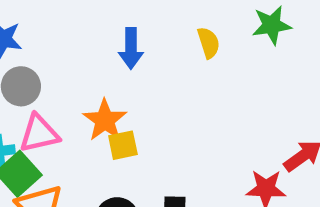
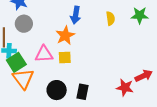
orange star: (105, 120) -> (65, 35), moved
pink triangle: (39, 134) -> (44, 54), moved

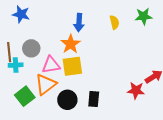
gray circle: (24, 24) -> (31, 48), moved
yellow square: (65, 57) -> (72, 66), size x1.5
green square: (16, 62) -> (25, 96), moved
orange triangle: (23, 79) -> (46, 84), moved, turned 35

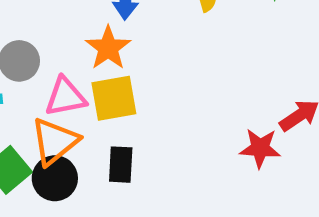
black rectangle: (94, 99) -> (121, 165), moved
black circle: (67, 100) -> (55, 178), moved

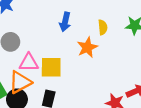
orange star: (108, 48) -> (87, 47), moved

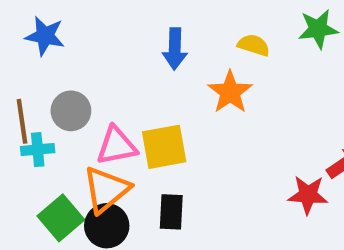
yellow semicircle: (103, 27) -> (254, 45), turned -56

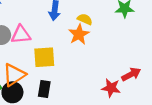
yellow semicircle: (254, 45) -> (85, 19), moved
pink triangle: (117, 146) -> (21, 35), moved

